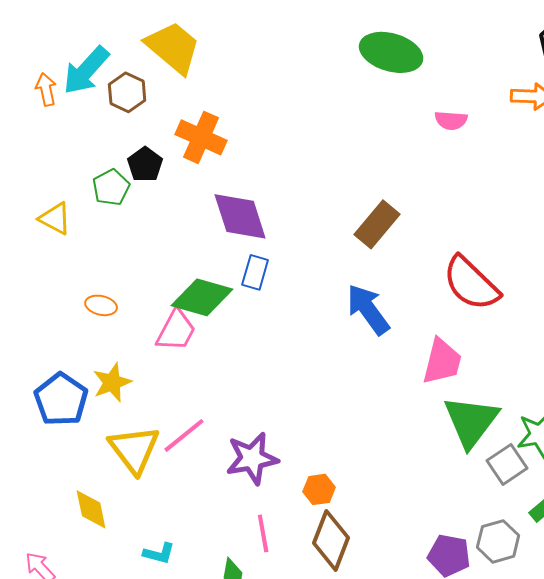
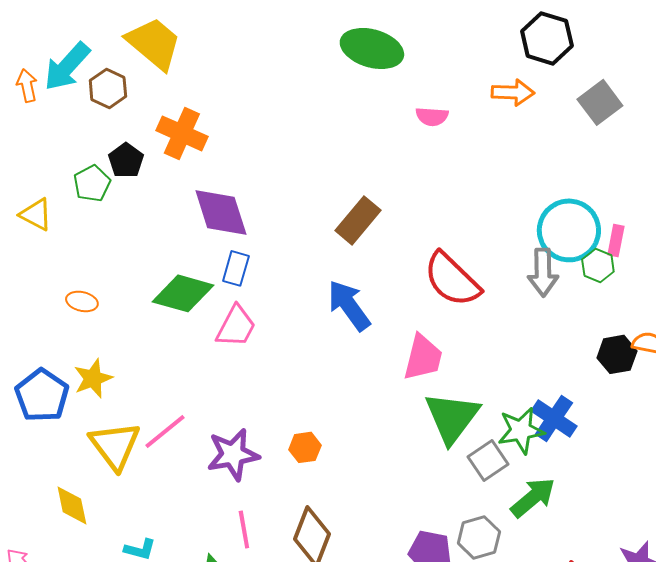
pink trapezoid: (176, 330) -> (236, 326), moved
orange hexagon: (319, 489) -> (305, 447), moved

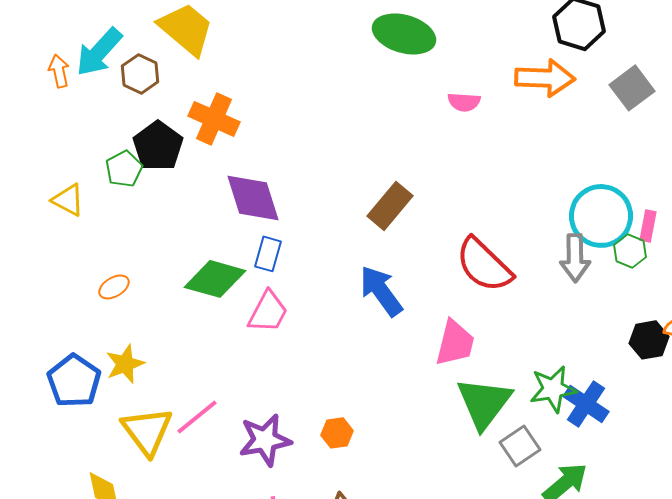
orange arrow: (513, 92) -> (545, 78), size x1.4
black pentagon: (126, 160) -> (158, 146), size x1.4
orange ellipse: (82, 301) -> (114, 287), turned -44
green star: (521, 430) -> (553, 389), moved

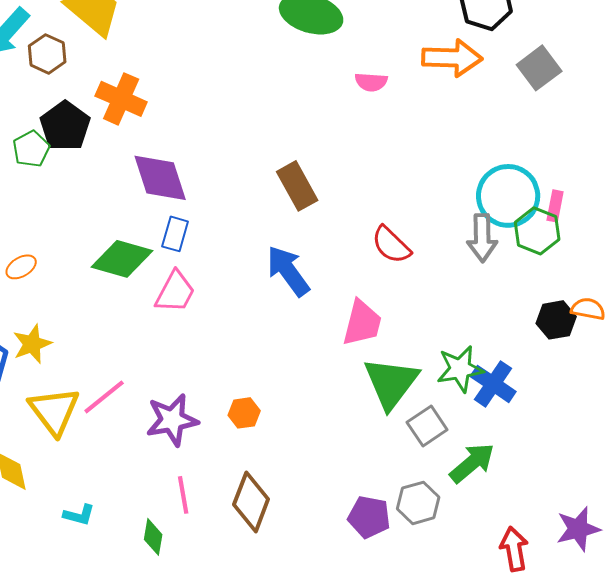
brown rectangle: (390, 206) -> (297, 186), turned -69
green hexagon: (630, 251) -> (537, 231), size x1.4
red semicircle: (484, 265) -> (391, 245), size x0.7

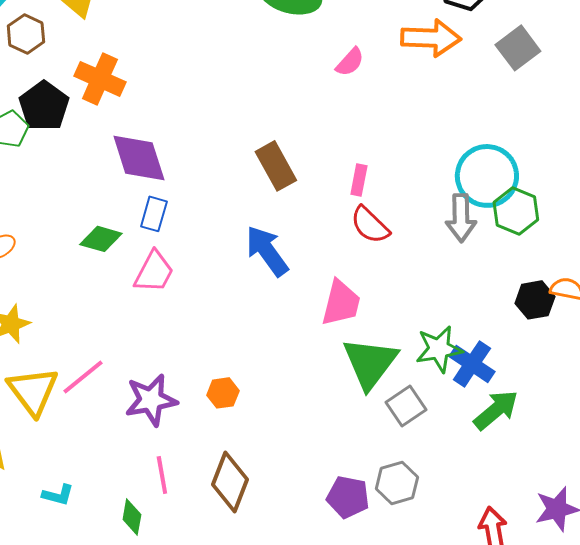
pink semicircle: (371, 82) -> (350, 62), turned -52
pink rectangle: (555, 206) -> (359, 180), moved
green diamond: (122, 259) -> (101, 239), size x0.7
green arrow: (472, 463) -> (496, 410), moved

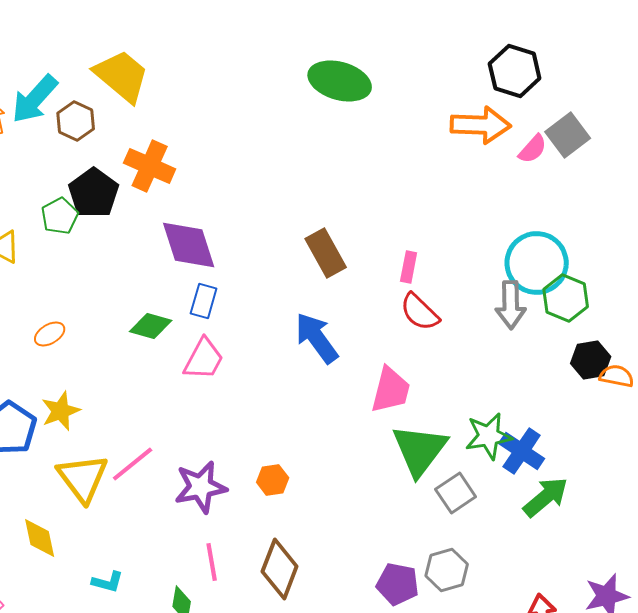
pink semicircle: (350, 62) -> (533, 149), moved
black hexagon: (535, 300) -> (591, 360), moved

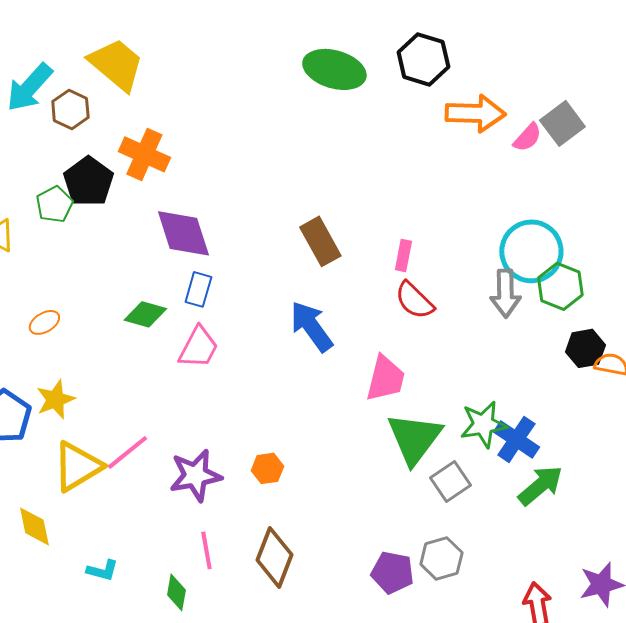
black hexagon: (515, 71) -> (423, 59), moved
yellow triangle: (83, 478) -> (77, 466), turned 36

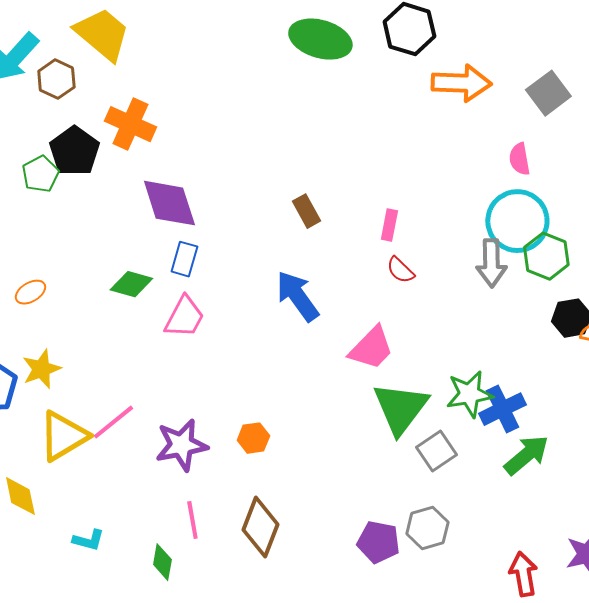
pink semicircle: (527, 137) -> (519, 159), moved, turned 128
brown rectangle: (320, 241) -> (306, 211), size x0.7
red semicircle: (414, 300) -> (400, 270), size x0.7
pink trapezoid: (385, 378) -> (371, 348), turned 30
blue cross: (516, 439) -> (502, 409), turned 30

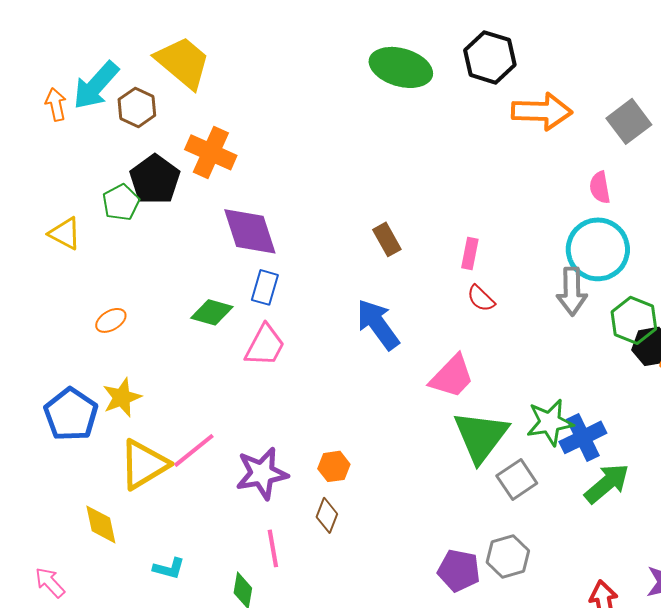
green hexagon: (546, 256) -> (634, 320), moved
brown diamond: (260, 527) -> (327, 515), moved, size x0.6

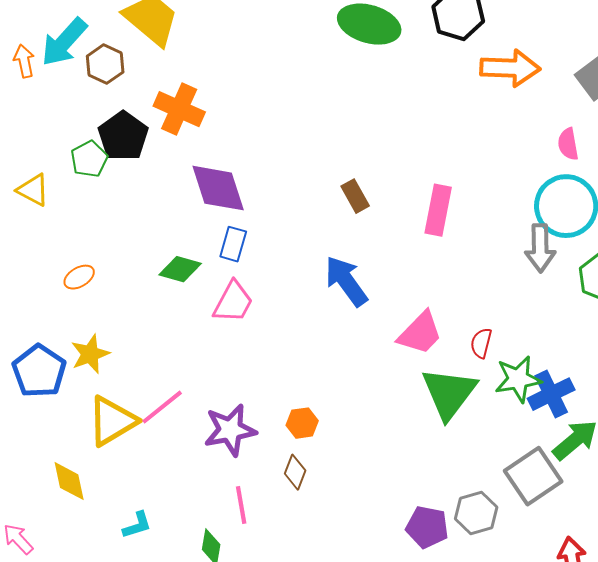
pink rectangle: (470, 253) -> (438, 210), size x1.6
red semicircle: (481, 298) -> (481, 343), moved, turned 60
gray square: (517, 479) -> (533, 476), moved, size x1.4
cyan L-shape: (169, 568) -> (137, 525), turned -32

